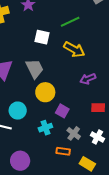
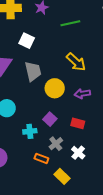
green line: (70, 22) -> (70, 23), moved
white square: (42, 37) -> (27, 41), moved
yellow circle: (45, 92) -> (55, 88), moved
red rectangle: (98, 108) -> (78, 123), moved

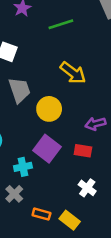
purple arrow: (82, 94) -> (95, 124), moved
purple square: (50, 119) -> (47, 149), size x1.5
gray cross: (56, 144) -> (14, 194), moved
orange rectangle: (41, 158) -> (41, 214), moved

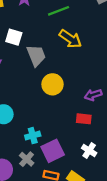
yellow arrow: (73, 73) -> (70, 39), moved
gray trapezoid: (19, 90) -> (36, 56), moved
purple square: (47, 149) -> (53, 151), moved, turned 30

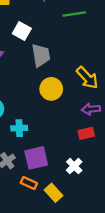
yellow arrow: (70, 39) -> (87, 78), moved
red rectangle: (84, 119) -> (86, 133), moved, turned -32
cyan cross: (33, 136) -> (19, 128), moved

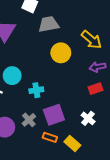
gray trapezoid: (41, 55) -> (49, 24), turned -85

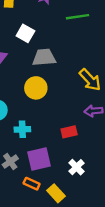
yellow circle: (61, 53) -> (36, 88), moved
red rectangle: (96, 89) -> (69, 132), moved

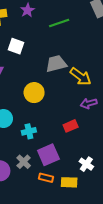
gray trapezoid: (44, 57) -> (56, 64), moved
white cross: (77, 167) -> (86, 164), moved
yellow rectangle: (56, 193) -> (69, 182), turned -35

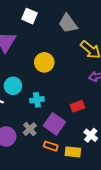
gray trapezoid: (56, 64) -> (68, 23), moved, turned -115
red rectangle: (71, 126) -> (77, 106), moved
purple square: (48, 155) -> (54, 124), turned -35

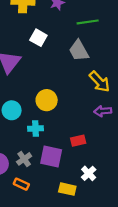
yellow circle: (44, 62) -> (47, 100), moved
purple square: (54, 124) -> (51, 156), turned -30
orange rectangle: (51, 146) -> (21, 184), moved

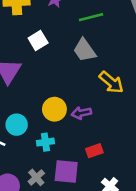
white square: (38, 38) -> (38, 41), turned 35
purple arrow: (103, 111) -> (81, 113), moved

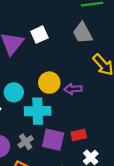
white square: (38, 41) -> (39, 35), moved
cyan cross: (45, 142) -> (38, 111), size x1.6
red rectangle: (94, 151) -> (79, 135), moved

